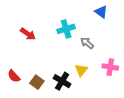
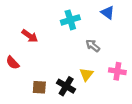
cyan cross: (66, 29) -> (70, 20), moved
red semicircle: (14, 76) -> (13, 63), moved
brown square: (37, 82) -> (39, 87), turned -32

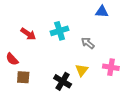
blue triangle: (108, 12) -> (102, 12), turned -32
cyan cross: (70, 20) -> (60, 31), moved
brown square: (39, 87) -> (23, 77), moved

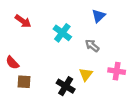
blue triangle: (102, 12) -> (99, 16), moved, turned -48
cyan cross: (60, 31) -> (62, 33), turned -36
red arrow: (28, 34) -> (23, 21), moved

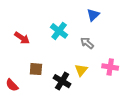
red arrow: (23, 21) -> (22, 38), moved
red semicircle: (12, 63) -> (12, 85), moved
brown square: (24, 82) -> (36, 69), moved

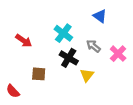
blue triangle: (93, 15) -> (100, 16), turned -40
pink cross: (110, 67) -> (118, 54), moved, turned 35
black cross: (62, 81) -> (69, 58), moved

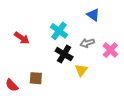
gray arrow: (93, 46) -> (87, 43), turned -56
brown square: (39, 74) -> (36, 78), moved

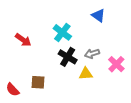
gray arrow: (87, 43) -> (92, 54), moved
pink cross: (110, 50) -> (116, 64), moved
yellow triangle: (81, 70) -> (86, 74), turned 48

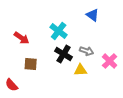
gray arrow: (92, 54) -> (87, 51), turned -144
brown square: (38, 82) -> (31, 64), moved

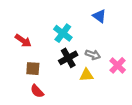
black cross: (64, 54) -> (68, 58), turned 30
red semicircle: (12, 85) -> (37, 91), moved

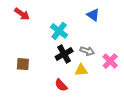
red arrow: (23, 41) -> (22, 14), moved
brown square: (33, 69) -> (23, 64), moved
red semicircle: (37, 91) -> (61, 85), moved

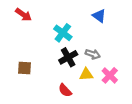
pink cross: (110, 61) -> (110, 75), moved

